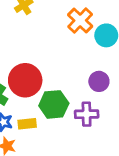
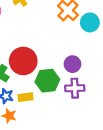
purple circle: (99, 81) -> (72, 64), moved

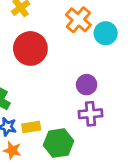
red circle: (23, 61) -> (30, 48), moved
green hexagon: (47, 81) -> (58, 143), moved

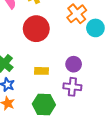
yellow rectangle: (31, 127) -> (41, 71), moved

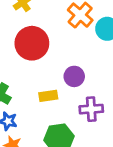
purple circle: (74, 64) -> (74, 76), moved

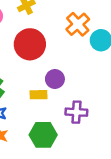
purple circle: (74, 76) -> (55, 79), moved

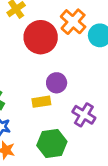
red circle: (30, 44) -> (41, 37), moved
purple cross: (76, 112) -> (84, 115), turned 35

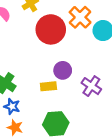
purple cross: (84, 115) -> (91, 86), moved

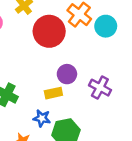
blue star: (12, 106) -> (42, 118), moved

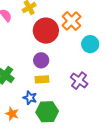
cyan circle: (106, 26) -> (90, 44), moved
purple circle: (67, 74) -> (41, 60), moved

